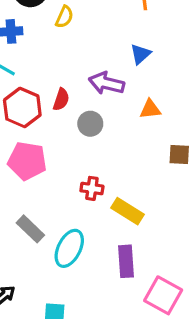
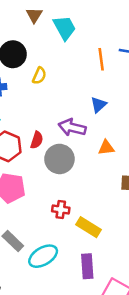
gray circle: (90, 124) -> (59, 159), size x1.5
cyan ellipse: (69, 248) -> (43, 256), turned 32

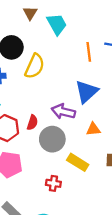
yellow semicircle: (39, 76) -> (35, 66), size x1.6
blue triangle: (99, 105) -> (87, 92), size x1.6
yellow rectangle: (89, 227) -> (78, 162), moved

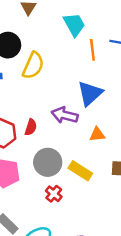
cyan trapezoid: (57, 24) -> (74, 25), moved
gray circle: (52, 139) -> (48, 162), moved
red cross: (53, 183) -> (54, 194), turned 32

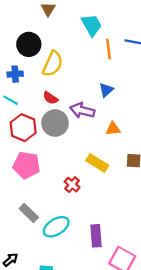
blue triangle: (90, 93) -> (106, 90), size x0.6
red semicircle: (31, 127) -> (50, 98), moved, turned 105
gray circle: (48, 162) -> (55, 123), moved

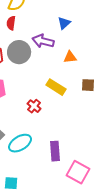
red semicircle: (50, 98) -> (11, 23), moved, turned 64

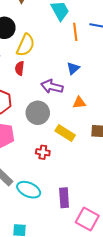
gray circle: (19, 52) -> (38, 113), moved
red cross: (34, 106) -> (43, 152), turned -32
cyan ellipse: (20, 143) -> (29, 190), turned 55

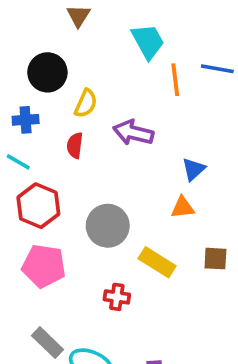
yellow semicircle: (26, 45) -> (86, 103), size x0.7
blue triangle: (73, 68) -> (194, 169), moved
purple arrow: (52, 86) -> (133, 133), moved

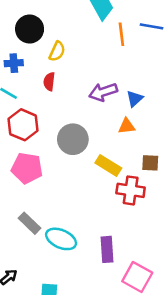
purple arrow: (133, 133) -> (103, 92), moved, turned -32
red cross: (117, 297) -> (131, 190), moved, size x1.5

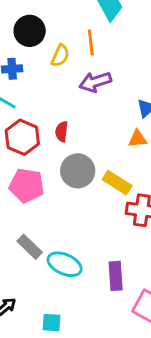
orange line: (121, 34) -> (91, 43), moved
red semicircle: (49, 82) -> (62, 132), moved
purple arrow: (103, 92) -> (95, 82), moved
gray circle: (73, 139) -> (78, 171), moved

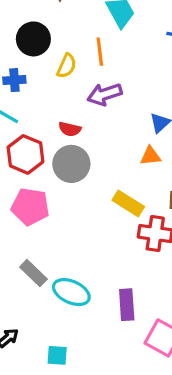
red semicircle: (62, 132) -> (70, 129), moved, turned -84
gray circle: (78, 171) -> (71, 164), moved

